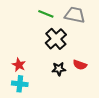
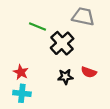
green line: (46, 14) -> (38, 27), moved

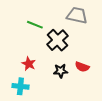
red star: (21, 72) -> (29, 64), moved

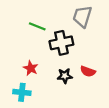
gray trapezoid: (77, 15) -> (82, 16), turned -85
black cross: (57, 40) -> (61, 43), turned 30

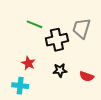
gray trapezoid: (82, 16) -> (81, 28), moved
red semicircle: (88, 71) -> (87, 76), moved

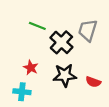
black cross: (57, 40) -> (61, 42), turned -35
black star: (60, 70) -> (65, 75), size x1.5

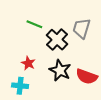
black star: (65, 75) -> (60, 70), turned 30
red semicircle: (93, 82) -> (87, 77), size x1.5

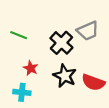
green line: (34, 24) -> (19, 35), moved
gray trapezoid: (82, 28) -> (88, 31), turned -130

